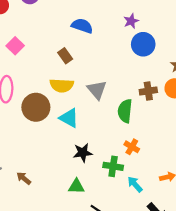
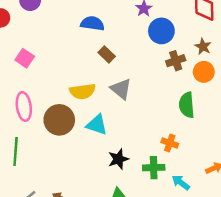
brown rectangle: (65, 56) -> (107, 54), moved
brown cross: (148, 91) -> (176, 61), moved
green semicircle: (125, 111) -> (187, 105), moved

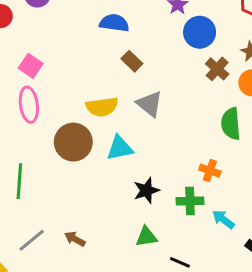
brown cross: (176, 61) -> (217, 69), turned -30
pink ellipse: (24, 106) -> (29, 105), moved
cyan triangle: (97, 125) -> (120, 148), turned -30

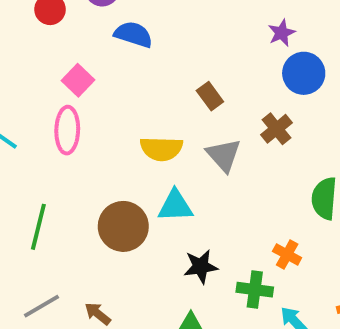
blue semicircle: (114, 23) -> (133, 34), moved
brown cross: (217, 69) -> (276, 129), moved
brown circle: (73, 142) -> (123, 226), moved

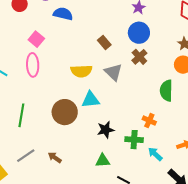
blue circle: (304, 73) -> (139, 33), moved

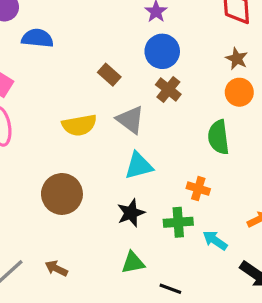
cyan triangle: (91, 100) -> (139, 166), moved

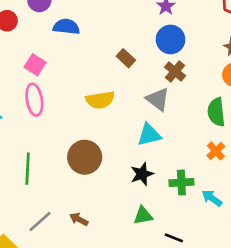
gray triangle: (130, 120) -> (158, 99), moved
orange cross: (198, 189) -> (216, 151), moved, turned 30

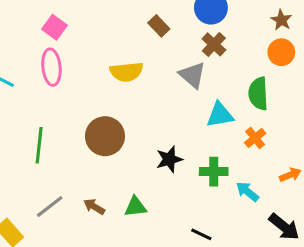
cyan triangle: (149, 135) -> (220, 115), moved
green triangle: (143, 216) -> (135, 207), moved

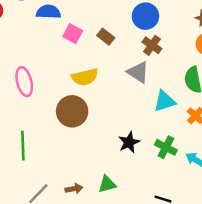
pink square: (55, 27) -> (73, 34), moved
brown circle: (105, 136) -> (72, 111), moved
green cross: (214, 172) -> (166, 147), turned 35
brown arrow: (94, 207) -> (74, 189), turned 147

